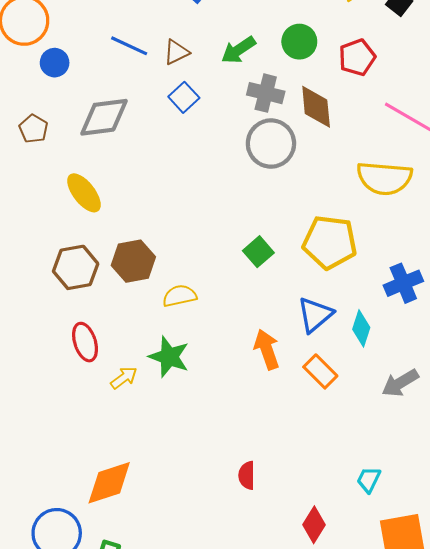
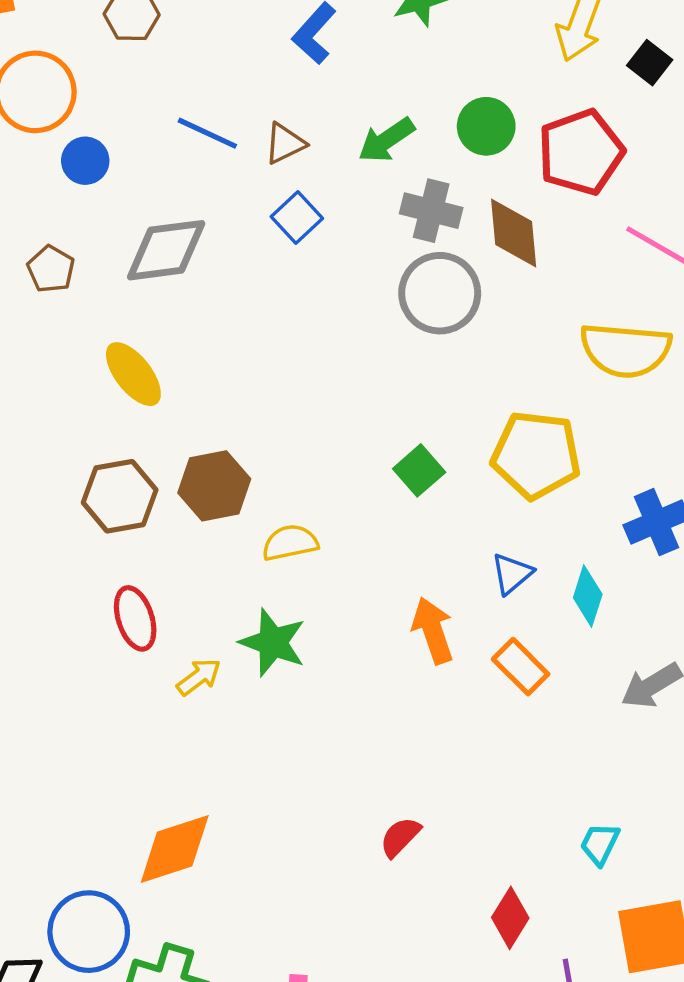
red pentagon: (357, 57) -> (581, 152), size x1.4
blue triangle: (315, 315) -> (512, 574), size x0.7
red semicircle: (247, 475) -> (400, 837), turned 44

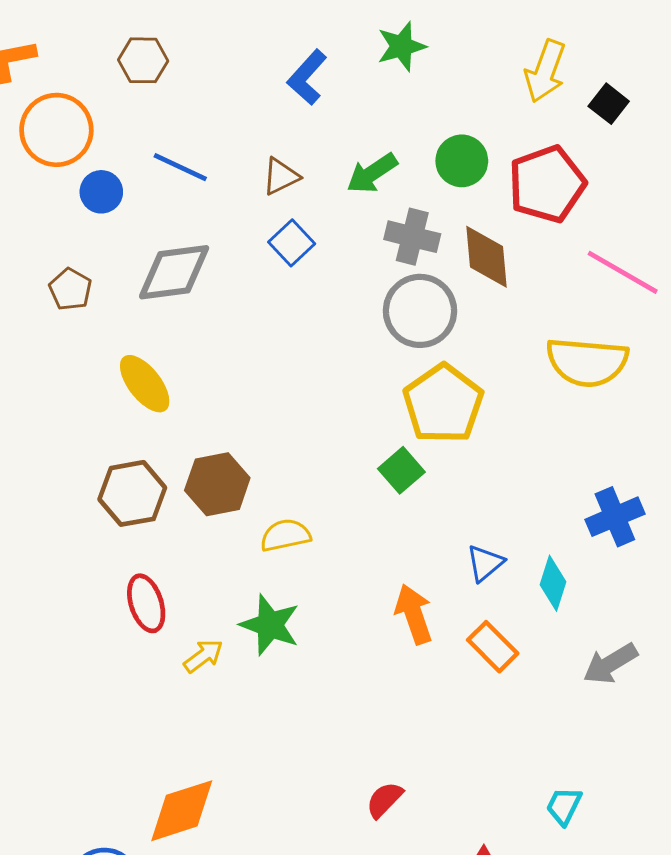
blue line: (207, 133) -> (180, 167), moved
yellow pentagon: (536, 455) -> (443, 404), moved, turned 30

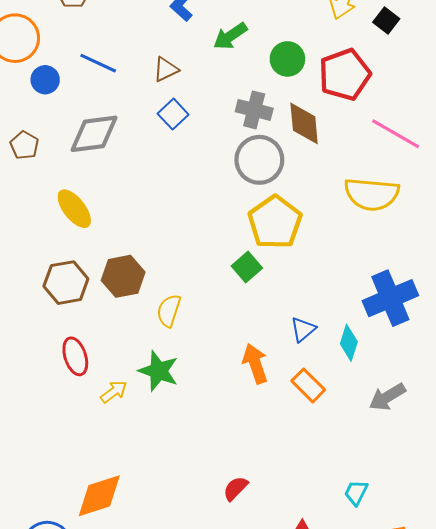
green arrow: (372, 173) -> (230, 36), moved
blue cross: (615, 517) -> (390, 298), size x1.4
yellow semicircle: (285, 535) -> (169, 311), turned -60

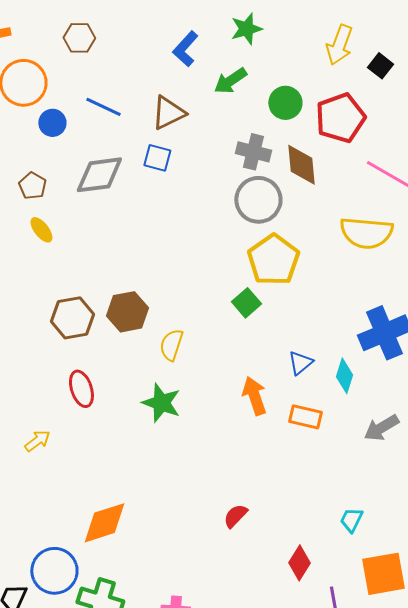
brown triangle: (166, 69) -> (168, 113), size x1.4
blue square: (173, 114) -> (157, 158), moved, turned -32
yellow ellipse: (74, 209) -> (41, 230), moved, size x0.7
orange rectangle: (308, 385) -> (305, 417), turned -32
yellow arrow: (114, 392) -> (37, 441), moved

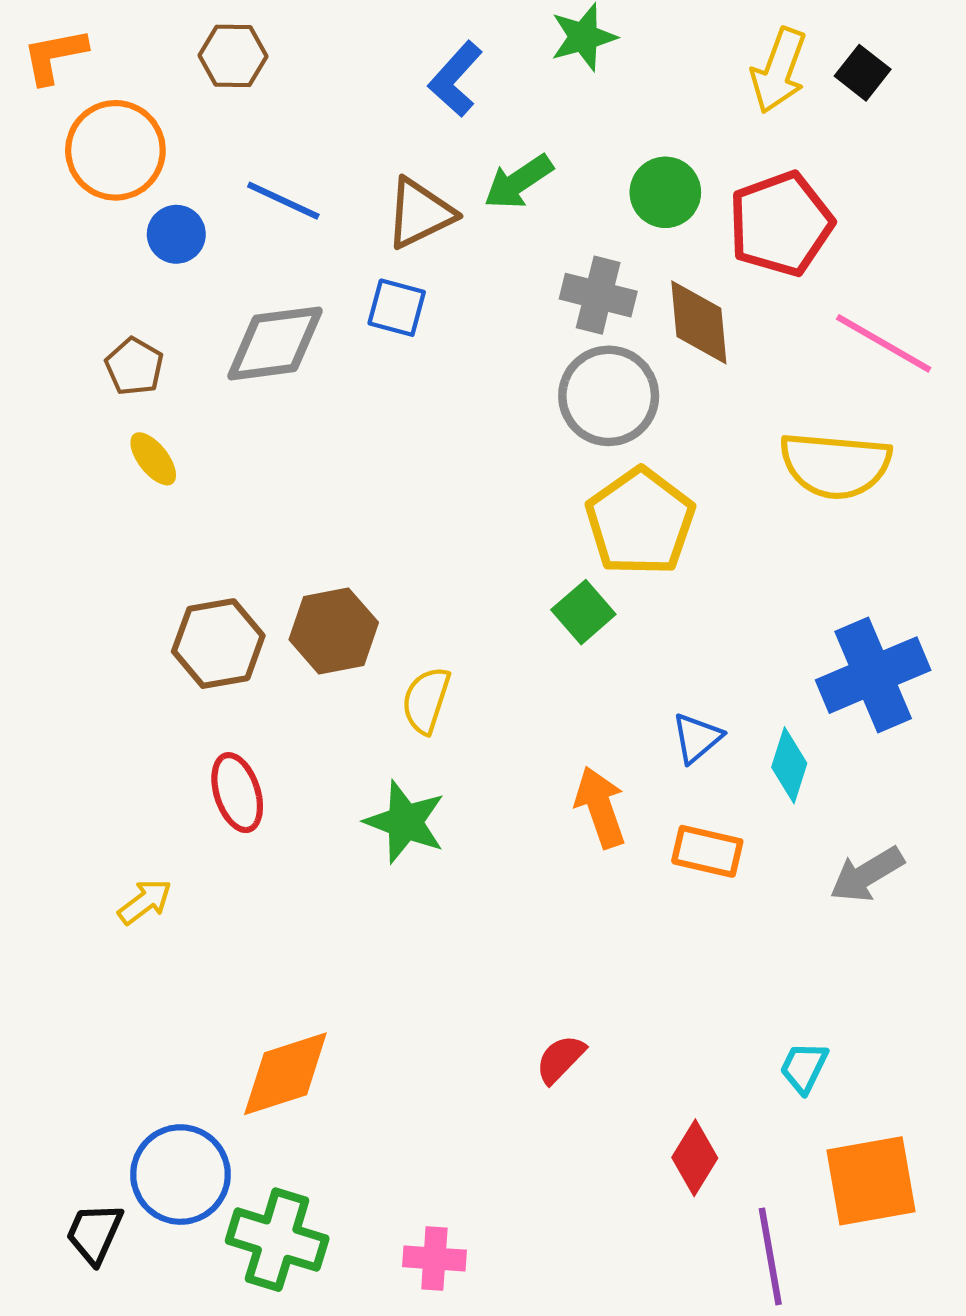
black square: (380, 66) -> (863, 73), moved
green arrow: (230, 81) -> (518, 182), moved

